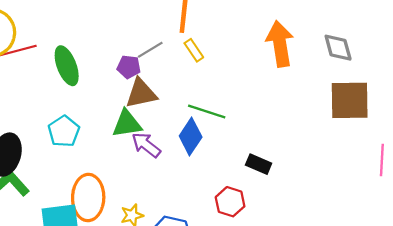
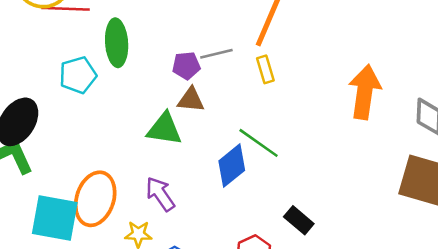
purple pentagon: (129, 67) -> (186, 66), turned -30
brown triangle: (141, 93) -> (191, 100), size x0.7
cyan pentagon: (64, 131) -> (78, 75), moved
purple arrow: (146, 145) -> (160, 194), moved

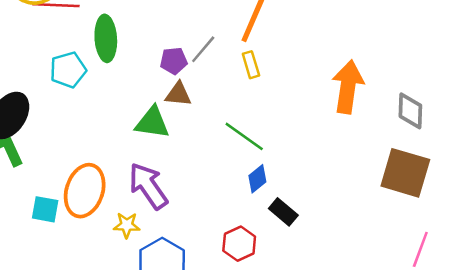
gray line: (216, 54) -> (203, 49), turned -36
blue diamond: (232, 166) -> (257, 179), moved, size x0.7
purple arrow: (160, 194) -> (148, 186), size x1.4
cyan square: (55, 218) -> (45, 209), size x0.6

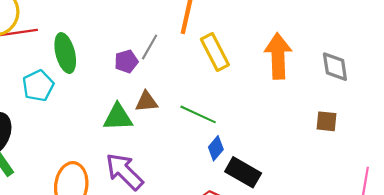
yellow rectangle: (251, 65) -> (215, 52), moved, size x1.6
brown triangle: (178, 94) -> (146, 102), moved
brown square: (405, 173) -> (326, 121), moved, size x0.5
black rectangle: (283, 212) -> (243, 172), size x1.4

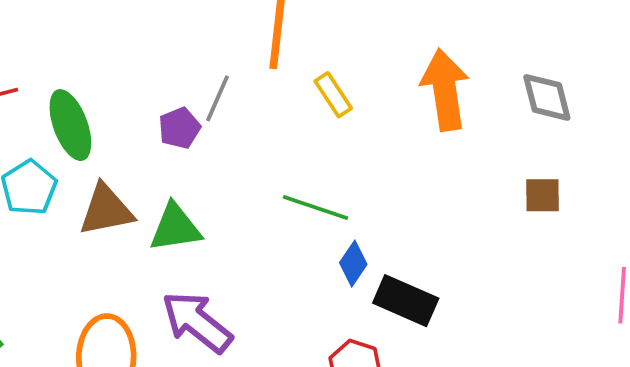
yellow rectangle: (215, 52) -> (333, 95), size x0.7
brown triangle: (146, 102) -> (106, 210), moved, size x1.4

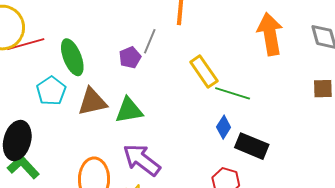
yellow rectangle: (333, 95) -> (204, 71), moved, size x1.4
green line: (315, 208) -> (233, 93), moved

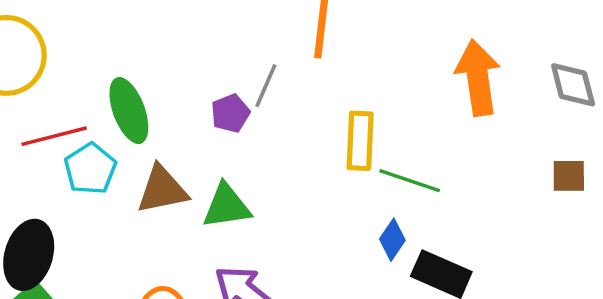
red line: (26, 44) -> (54, 136), moved
yellow rectangle: (204, 71) -> (360, 141), turned 36

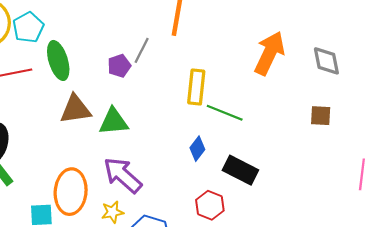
orange arrow: (478, 78) -> (269, 53), turned 30
cyan pentagon: (90, 169) -> (28, 27), moved
blue diamond: (392, 240) -> (197, 149), moved

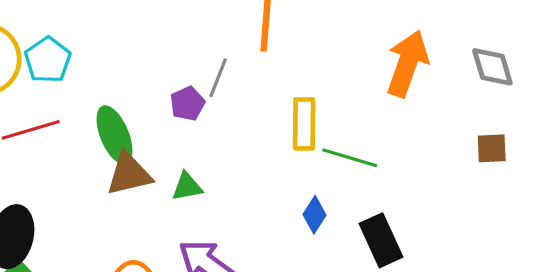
green ellipse: (58, 60) -> (114, 135), moved
green triangle: (114, 122) -> (187, 187), size x0.7
black rectangle: (240, 170) -> (381, 240), turned 44

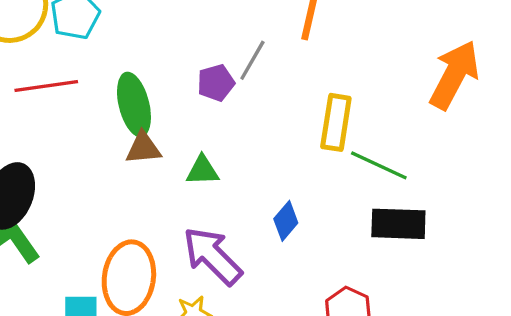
brown triangle: (129, 174) -> (143, 148), size x0.7
blue diamond: (315, 215) -> (286, 221), moved
black rectangle: (381, 240) -> (398, 224), moved, turned -72

